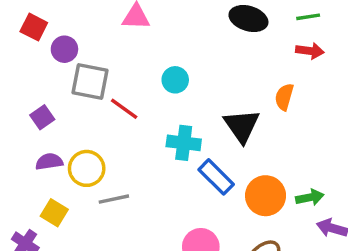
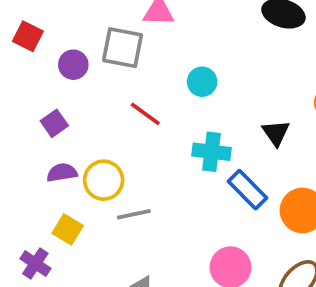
red square: (34, 27) -> (28, 36), moved
purple circle: (64, 49) -> (73, 65), moved
gray square: (90, 82) -> (123, 48), moved
black triangle: (242, 126) -> (276, 133), size x0.7

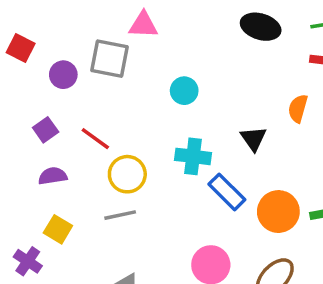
red line: (145, 114) -> (95, 139), moved
yellow circle: (104, 180) -> (127, 174), moved

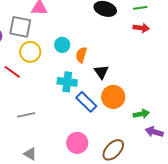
orange semicircle: (298, 108) -> (81, 55), moved
yellow circle: (127, 174) -> (30, 52), moved
orange circle: (278, 212) -> (113, 97), moved

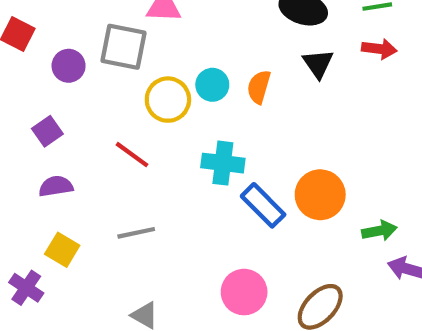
yellow circle: (30, 52) -> (168, 100), moved
orange semicircle: (81, 55) -> (259, 87), moved
red line: (12, 72) -> (132, 155), moved
black triangle: (101, 72) -> (318, 64), moved

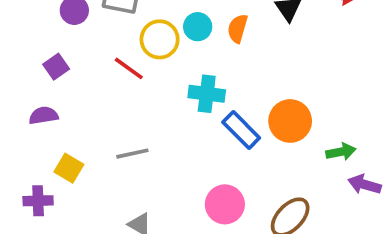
red line: (132, 155) -> (129, 68), moved
purple semicircle: (56, 186) -> (44, 116), moved
purple cross: (26, 288) -> (38, 201), turned -36

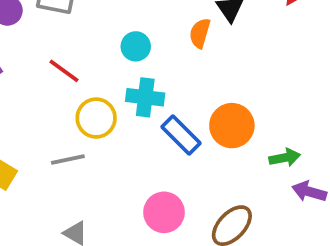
cyan circle: (198, 27) -> (136, 46), moved
orange semicircle: (238, 28) -> (200, 33), moved
yellow circle: (160, 39) -> (96, 118), moved

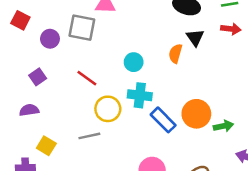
green arrow: (285, 158) -> (223, 126), moved

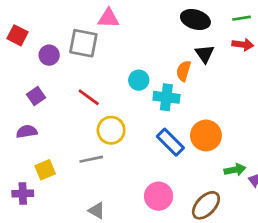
cyan cross: (140, 95) -> (166, 97), moved
green arrow: (223, 126) -> (235, 170), moved
yellow square: (46, 146) -> (45, 170), turned 36

